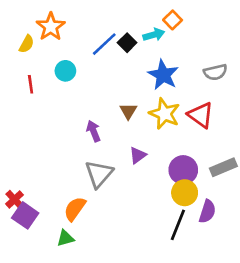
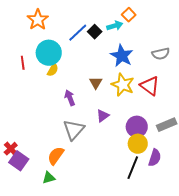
yellow semicircle: (27, 44) -> (53, 70), moved
cyan circle: (65, 71) -> (49, 53), size x1.6

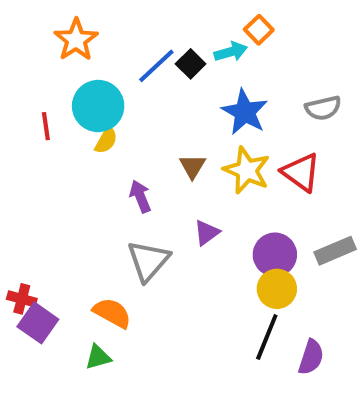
red cross: (11, 149) -> (22, 299), turned -32
orange semicircle: (56, 156) -> (112, 313), turned 84
purple semicircle: (155, 158) -> (311, 357), moved

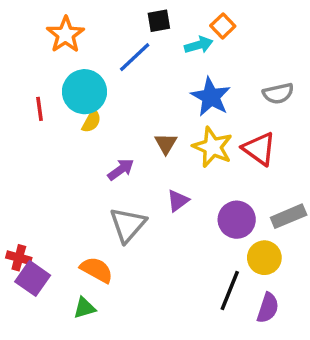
black square: (191, 64) -> (159, 21), moved, turned 35
purple arrow: (140, 196) -> (121, 169), turned 76
yellow circle: (277, 289) -> (264, 258), moved

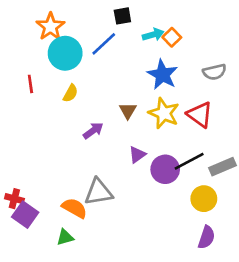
orange square: (223, 26) -> (172, 37), moved
cyan circle: (84, 92) -> (65, 53), moved
purple circle: (237, 220) -> (165, 169), moved
gray triangle: (128, 225) -> (98, 192), moved, turned 40
black line: (230, 291) -> (189, 161), moved, turned 40

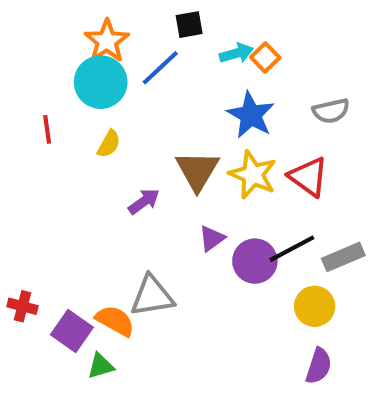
orange star: (50, 27) -> (107, 41), moved
brown triangle: (128, 111) -> (197, 171), size x1.6
purple square: (25, 215) -> (72, 331), moved

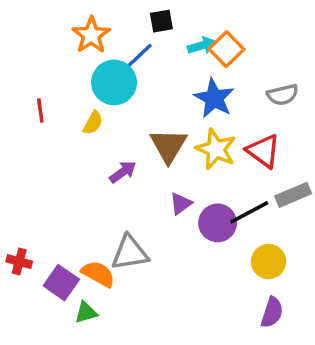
orange square: (265, 57) -> (226, 49), size x1.4
cyan circle: (101, 82) -> (114, 82), moved
gray rectangle: (343, 257) -> (293, 195), moved

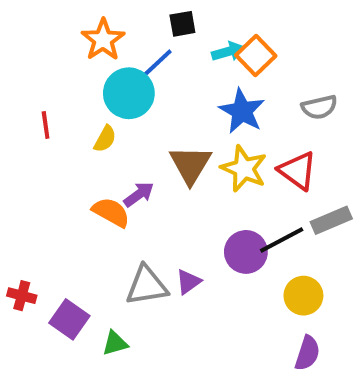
purple triangle: (181, 204) -> (188, 282), moved
orange semicircle: (98, 274) -> (111, 212), moved
green triangle: (86, 312) -> (115, 343), moved

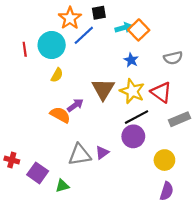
orange star: (103, 40) -> (70, 18), moved
cyan circle: (129, 93) -> (52, 45), moved
blue star: (242, 111) -> (131, 60), size x0.6
red line: (46, 125) -> (25, 49), moved
black line: (282, 240) -> (137, 117), moved

